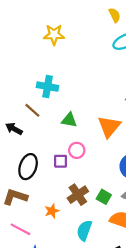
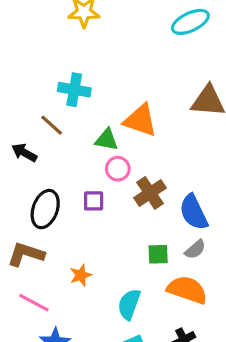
orange triangle: (109, 127) -> (140, 120), moved, turned -50
pink circle: (77, 150) -> (118, 169), moved
brown cross: (78, 195) -> (150, 193), moved
green square: (104, 197) -> (158, 254), turned -32

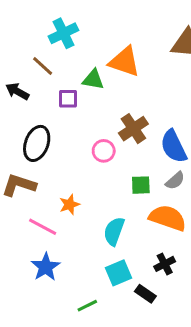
cyan cross: (74, 90) -> (63, 33), turned -36
pink circle: (118, 169) -> (104, 151), moved
purple square: (94, 201) -> (68, 99), moved
pink line: (34, 303) -> (43, 227), moved

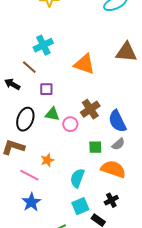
green triangle: (93, 79) -> (52, 114), moved

